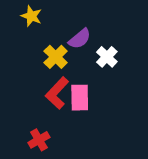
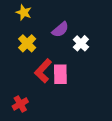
yellow cross: (56, 57) -> (27, 43), moved
red cross: (39, 140) -> (20, 104), moved

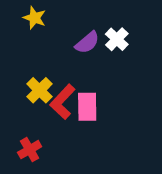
yellow cross: (27, 43) -> (39, 90), moved
white cross: (81, 43) -> (117, 39), moved

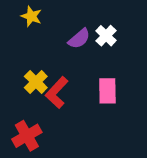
pink rectangle: (87, 107) -> (107, 91), moved
red cross: (30, 150) -> (27, 136), size x1.4

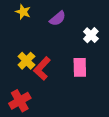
white cross: (106, 36) -> (91, 35), moved
purple semicircle: (79, 39) -> (58, 18), moved

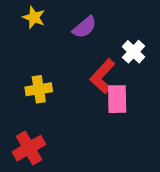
yellow cross: (26, 61) -> (39, 89), turned 36
red L-shape: (42, 69) -> (102, 76), moved

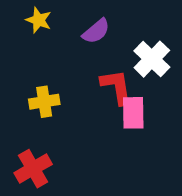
white cross: (133, 52) -> (152, 59), size x1.4
red L-shape: (102, 76) -> (117, 87), turned 128

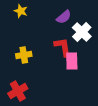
purple semicircle: (96, 31) -> (64, 17), moved

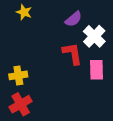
yellow cross: (24, 55) -> (18, 75), moved
pink rectangle: (72, 61) -> (97, 70), moved

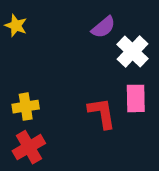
yellow star: (24, 12) -> (16, 26), moved
red L-shape: (72, 54) -> (102, 113), moved

